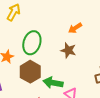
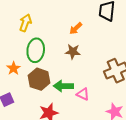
yellow arrow: (14, 12) -> (25, 23), moved

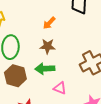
green arrow: (63, 86) -> (45, 69), moved

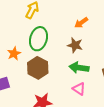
green arrow: (45, 69) -> (79, 68), moved

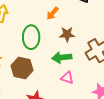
green ellipse: (39, 39) -> (31, 37), moved
brown star: (75, 45) -> (67, 34), moved

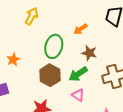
green arrow: (62, 57) -> (78, 74), turned -42
brown hexagon: (22, 68) -> (50, 75), moved

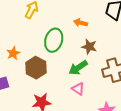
orange arrow: (81, 29) -> (81, 23), turned 48
brown hexagon: (50, 75) -> (36, 68), moved

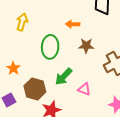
brown hexagon: (36, 68) -> (35, 89), moved
green arrow: (78, 68) -> (64, 77), moved

